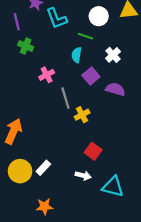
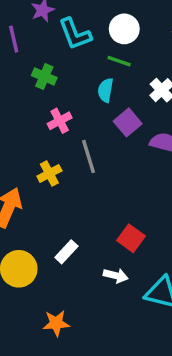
white circle: (99, 16) -> (124, 29), moved
green cross: (26, 46) -> (44, 77), moved
yellow cross: (82, 115) -> (49, 174), moved
white rectangle: (43, 168) -> (66, 252), moved

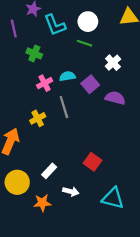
cyan semicircle: (106, 90) -> (67, 76), moved, turned 70
white arrow: (116, 276) -> (71, 191), moved
orange star: (56, 323) -> (42, 203), moved

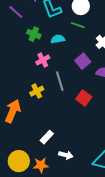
purple line: (14, 28) -> (16, 12), turned -35
cyan semicircle: (67, 76) -> (58, 39), moved
red square: (92, 162) -> (84, 98), moved
yellow circle: (17, 182) -> (19, 161), moved

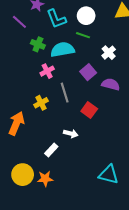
cyan semicircle: (58, 39) -> (63, 50), size x1.6
white arrow: (66, 155) -> (71, 134), moved

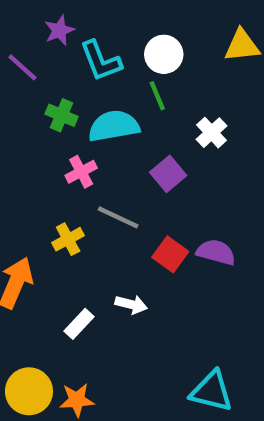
green line: (83, 35) -> (157, 96), turned 48
purple semicircle: (111, 84) -> (216, 252), moved
gray line: (65, 93) -> (118, 217), turned -48
white rectangle: (51, 150) -> (79, 324), moved

